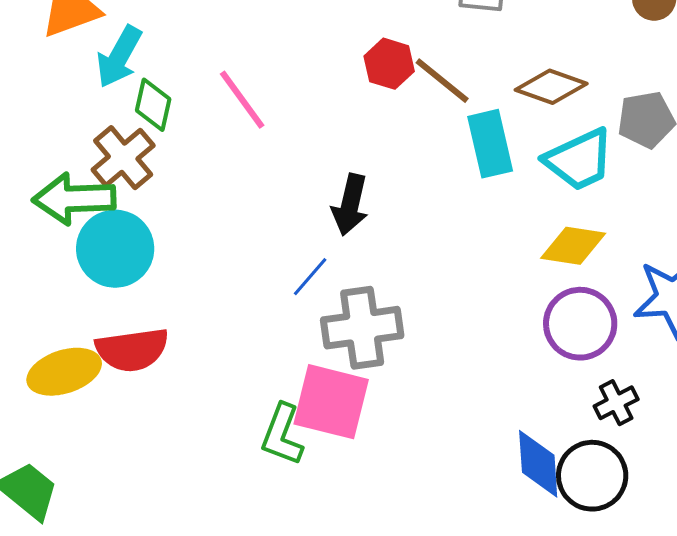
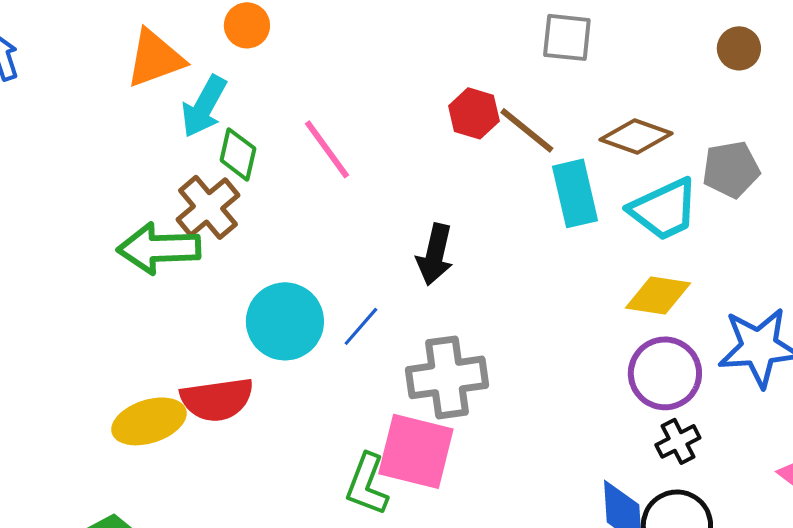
cyan circle: (115, 249) -> (285, 321), moved
blue line: (310, 277) -> (361, 326), moved
black cross: (616, 403) -> (678, 441), moved

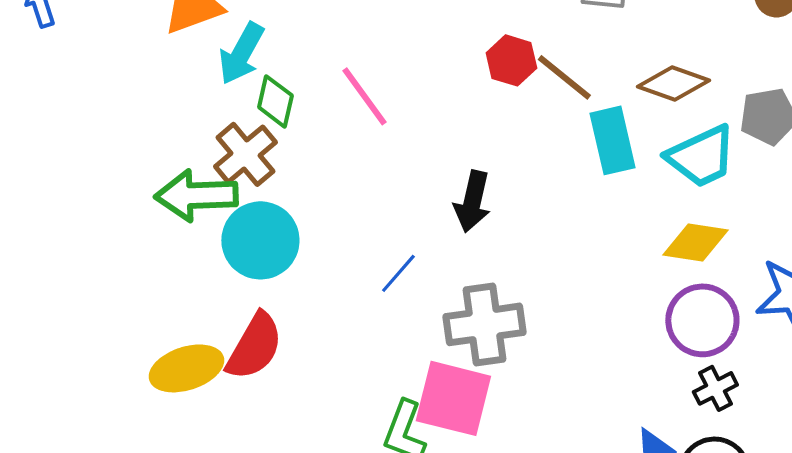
cyan circle: (285, 321) -> (260, 240), moved
red semicircle: (217, 399) -> (254, 346), turned -52

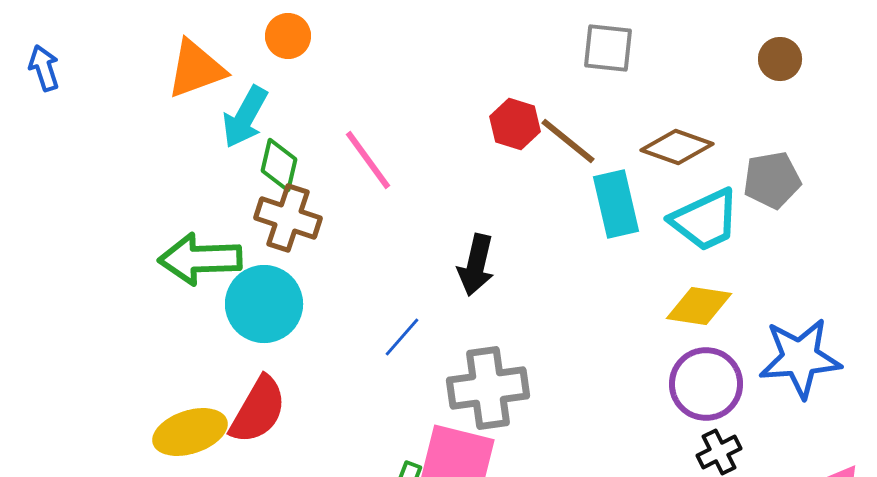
brown cross: (245, 154) -> (288, 218), moved, turned -32

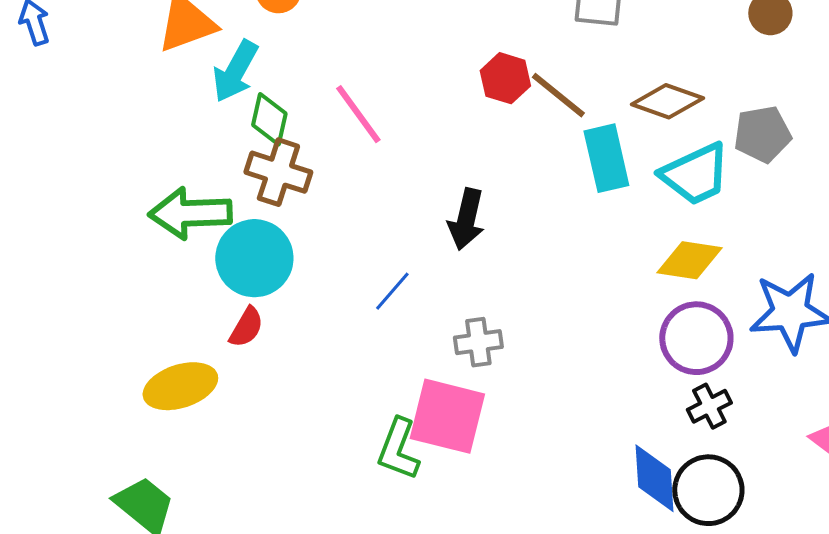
gray cross: (488, 388) -> (478, 342), size x0.6
red semicircle: (258, 410) -> (246, 327), moved, size x0.6

